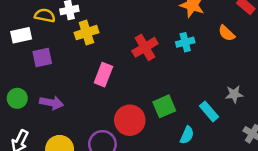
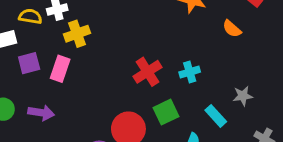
cyan cross: (185, 42) -> (190, 72), moved
red cross: (145, 47) -> (148, 72), moved
pink rectangle: (103, 75) -> (60, 69), moved

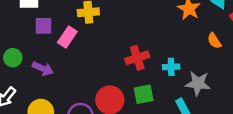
gray star: (243, 96) -> (198, 83), moved, size x1.5

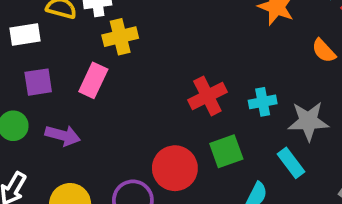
purple square: (43, 26) -> (38, 82), moved

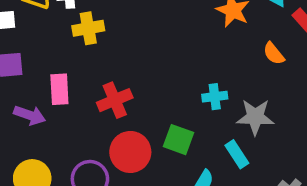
pink rectangle: (93, 80) -> (59, 89), moved, turned -32
red cross: (207, 96) -> (115, 100), moved
green square: (226, 151) -> (178, 140), turned 36

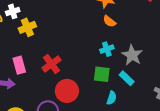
orange semicircle: (274, 53) -> (109, 21), moved
gray star: (255, 117) -> (132, 55), turned -30
green square: (178, 140) -> (102, 74), moved

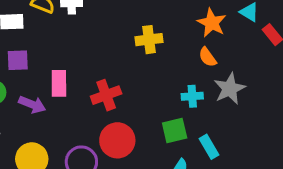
yellow cross: (27, 27) -> (149, 40), moved
gray star: (132, 55) -> (230, 89), moved
green square: (102, 74) -> (175, 131), turned -36

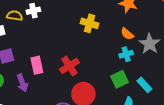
yellow cross: (149, 40) -> (90, 23), turned 36
orange semicircle: (208, 57) -> (127, 34), moved
purple arrow: (32, 104) -> (22, 83), turned 60

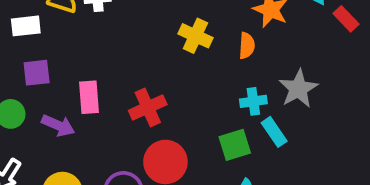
orange semicircle: (127, 34) -> (247, 46), moved, turned -136
purple arrow: (22, 83) -> (58, 125), turned -54
cyan rectangle: (144, 85) -> (274, 132), moved

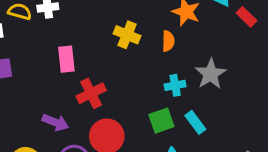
pink rectangle: (89, 97) -> (66, 59), moved
purple arrow: (58, 125) -> (55, 122), moved
cyan rectangle: (274, 132) -> (195, 122), moved

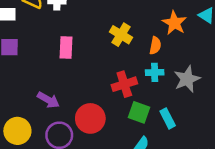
cyan cross: (175, 85) -> (155, 72), moved
red cross: (91, 93) -> (124, 84), moved
green square: (161, 121) -> (139, 112), turned 30

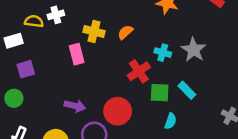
yellow cross: (121, 35) -> (94, 31), moved
orange semicircle: (155, 45) -> (125, 32), moved, turned -126
cyan cross: (155, 72) -> (163, 53), turned 35

